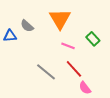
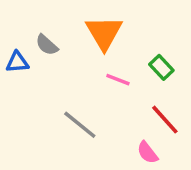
red line: (74, 69) -> (165, 120), moved

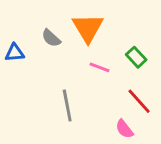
gray semicircle: (47, 45) -> (51, 38), moved
gray line: (80, 125) -> (67, 106), turned 40

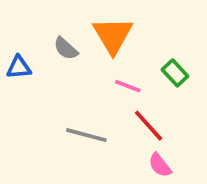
red line: (139, 101) -> (149, 126), moved
gray line: (67, 106) -> (86, 135), turned -64

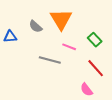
red line: (149, 126) -> (96, 68), moved
gray line: (86, 135) -> (50, 60), moved

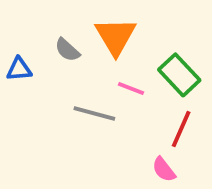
green rectangle: (95, 40) -> (179, 75), size x1.5
red line: (96, 68) -> (181, 129), turned 66

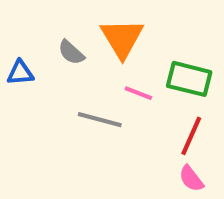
green rectangle: (179, 75) -> (189, 79), turned -33
pink semicircle: (164, 170) -> (191, 179), moved

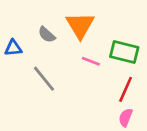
gray line: (100, 120) -> (44, 79), moved, turned 36
pink semicircle: (191, 179) -> (126, 117), turned 60

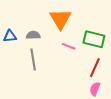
gray semicircle: (47, 35) -> (33, 35), moved, turned 136
gray line: (44, 79) -> (33, 60), turned 30

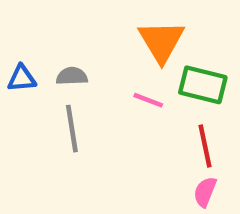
orange triangle: (61, 19) -> (161, 41), moved
red line: (95, 68) -> (205, 146), turned -36

